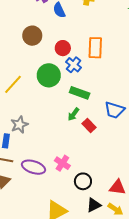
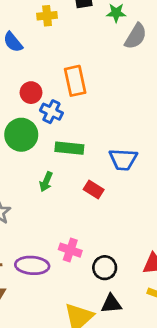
green arrow: (73, 114) -> (46, 182), moved
black triangle: (94, 205) -> (111, 304), moved, turned 35

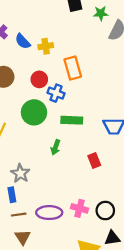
yellow cross: (47, 16) -> (46, 46), moved
red rectangle: (94, 189) -> (94, 160), moved, turned 40
pink cross: (70, 250) -> (79, 208), moved

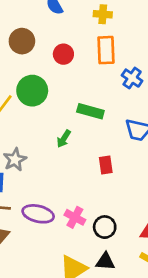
yellow cross: (46, 46) -> (103, 14), moved
blue cross: (56, 93) -> (132, 78), moved
green circle: (34, 112) -> (32, 91), moved

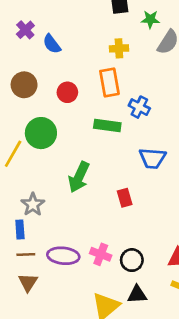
yellow cross: (103, 14) -> (119, 48), moved
green rectangle: (90, 111) -> (107, 125), moved
green arrow: (64, 139) -> (79, 177), size x1.6

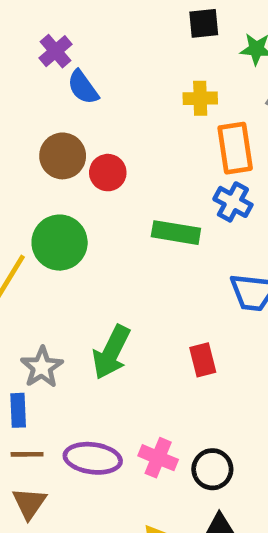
purple cross: (25, 30) -> (56, 51), moved
orange rectangle: (109, 83) -> (235, 148), moved
brown circle: (24, 85) -> (63, 156), moved
green arrow: (79, 177) -> (111, 352), moved

